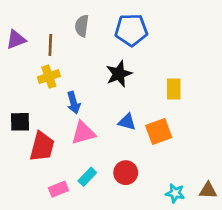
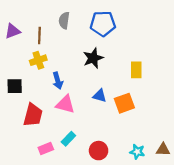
black square: (20, 122) -> (15, 86), moved
pink triangle: (83, 133) -> (65, 104), turned 30
red circle: (126, 173) -> (99, 151), moved

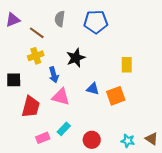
purple triangle: (13, 31) -> (13, 20), moved
brown line: (39, 35) -> (37, 33), turned -56
black star: (93, 58) -> (76, 58), moved
brown triangle: (163, 149) -> (152, 139), turned 32

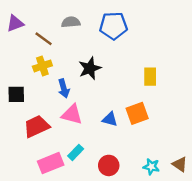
gray semicircle: (60, 19) -> (71, 22), turned 77
blue triangle: (93, 89) -> (110, 119), moved
red trapezoid: (31, 107) -> (36, 126), turned -130
pink rectangle: (43, 138) -> (51, 163), size x1.5

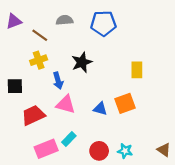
cyan star: (151, 167) -> (125, 151), moved

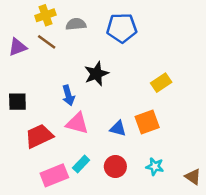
purple triangle: (14, 21) -> (17, 47), moved
yellow cross: (39, 60) -> (45, 15), moved
yellow rectangle: (137, 70) -> (161, 83), turned 56
red circle: (99, 151) -> (115, 167), moved
cyan star: (125, 151) -> (155, 167), moved

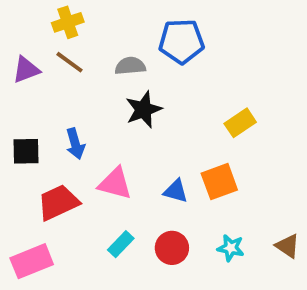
gray semicircle: (76, 24) -> (130, 66), moved
blue arrow: (68, 95) -> (75, 144), moved
pink rectangle: (54, 175) -> (32, 261), moved
brown triangle: (193, 177) -> (288, 246), moved

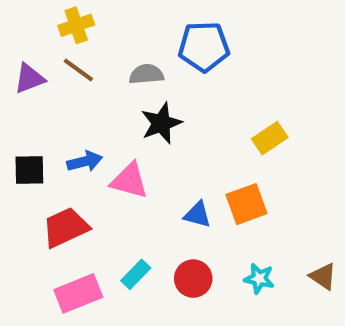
blue arrow: (75, 144) -> (85, 161), turned -88
pink triangle: (115, 183) -> (129, 181), moved
pink rectangle: (32, 261) -> (78, 293), moved

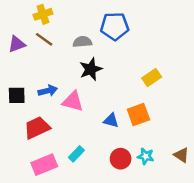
red circle: (193, 279) -> (121, 159), moved

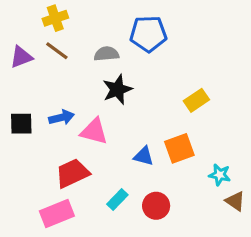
red trapezoid: (37, 128) -> (72, 173), moved
cyan rectangle: (76, 154) -> (117, 200), moved
cyan star: (146, 156) -> (220, 175), moved

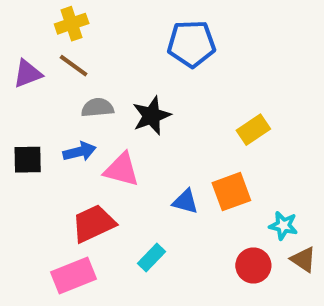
gray semicircle: (106, 54) -> (98, 108), moved
red circle: (156, 206) -> (253, 265), moved

